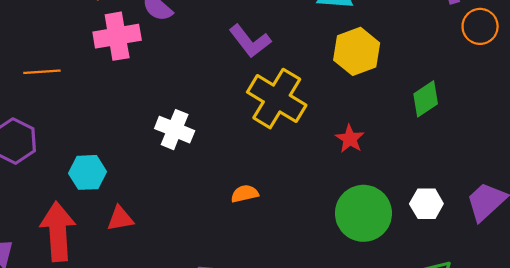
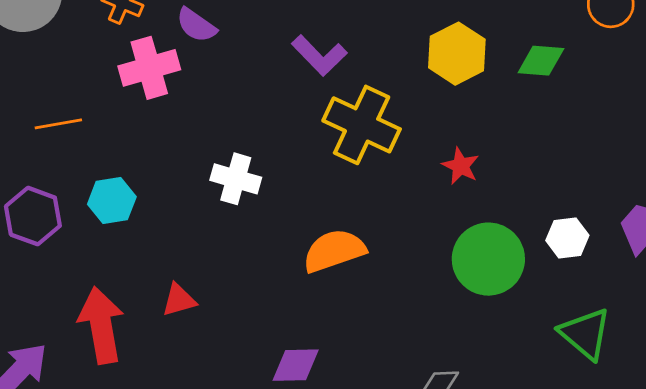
green diamond: (426, 99) -> (541, 61), moved, turned 45
cyan hexagon: (87, 172) -> (112, 201), moved
orange semicircle: (245, 194) -> (334, 251), size x1.8

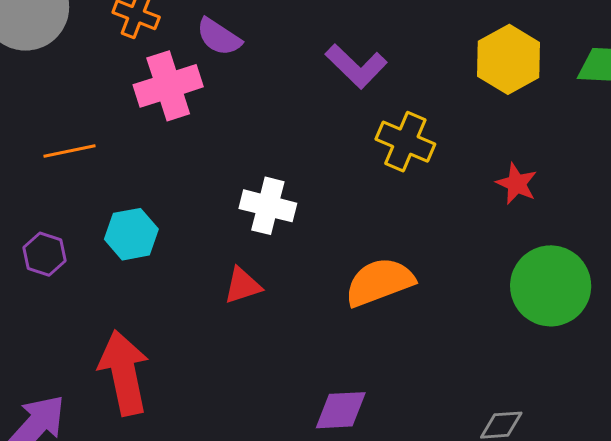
yellow cross: (362, 125) -> (405, 142), size x0.7
purple hexagon: (33, 216) -> (44, 254), size x0.7
red triangle: (179, 300) -> (243, 286), moved

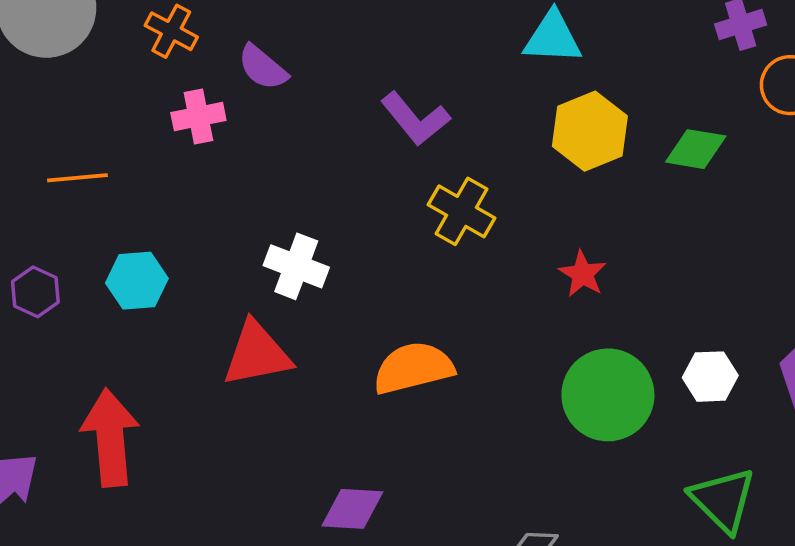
pink cross: (168, 86) -> (198, 116), size x0.7
red triangle: (243, 286) -> (257, 354), size x1.6

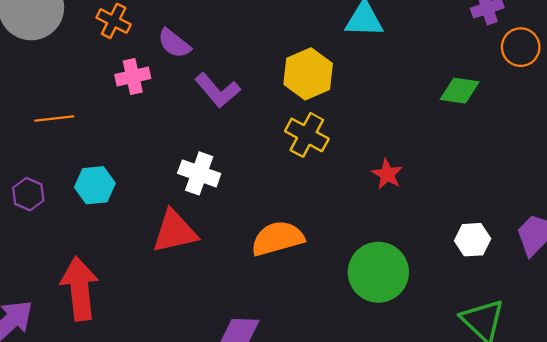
purple L-shape: (415, 119) -> (217, 90), moved
yellow hexagon: (590, 131) -> (308, 74), moved
green circle: (608, 395) -> (378, 272), moved

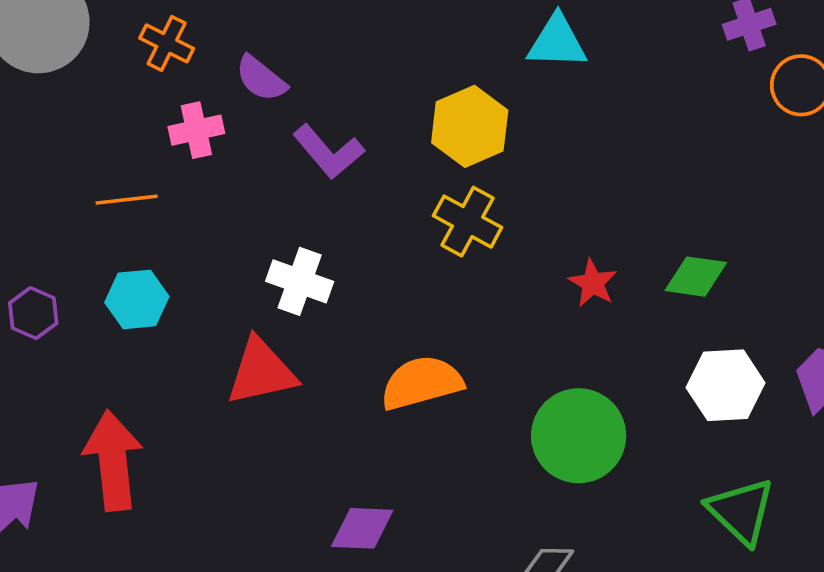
green diamond: (460, 91) -> (696, 277), moved
orange line: (54, 119) -> (127, 200), moved
white hexagon: (473, 240) -> (726, 385), size x1.4

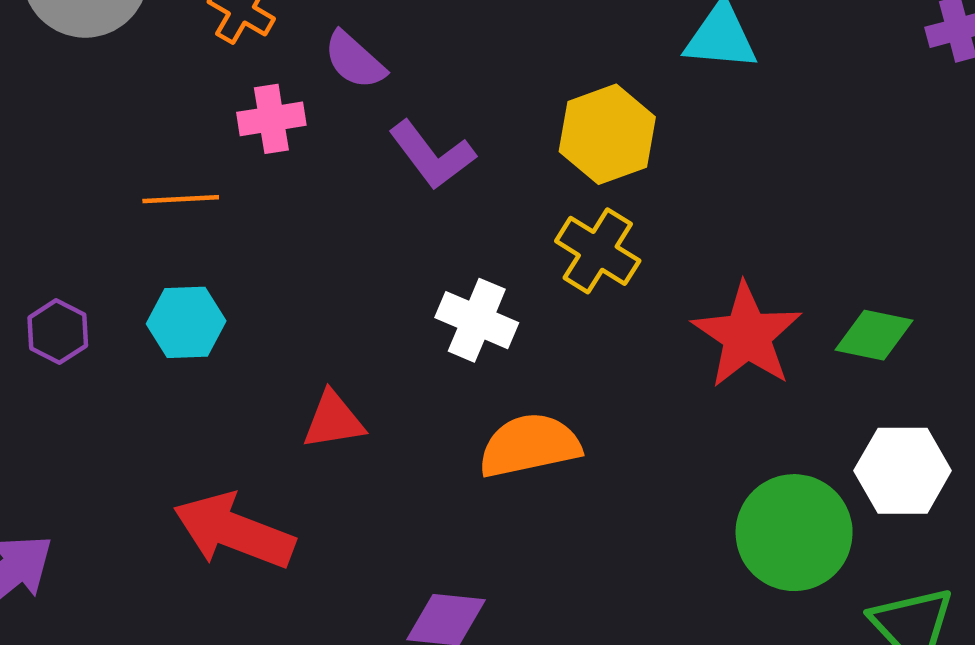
white cross: (300, 281) -> (477, 320), moved
red star: (593, 283) -> (747, 335), size x1.8
red triangle: (261, 372) -> (333, 420), size x0.7
green circle: (579, 436) -> (794, 533), moved
red arrow: (113, 461) -> (234, 531), moved, turned -66

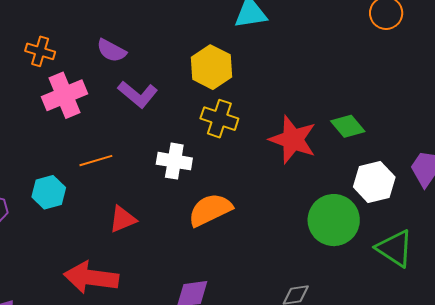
purple semicircle: (355, 60) -> (111, 51), moved
pink cross: (271, 119) -> (64, 95), size x1.5
orange line: (181, 199) -> (96, 161), moved
green diamond: (874, 335) -> (348, 126), turned 52

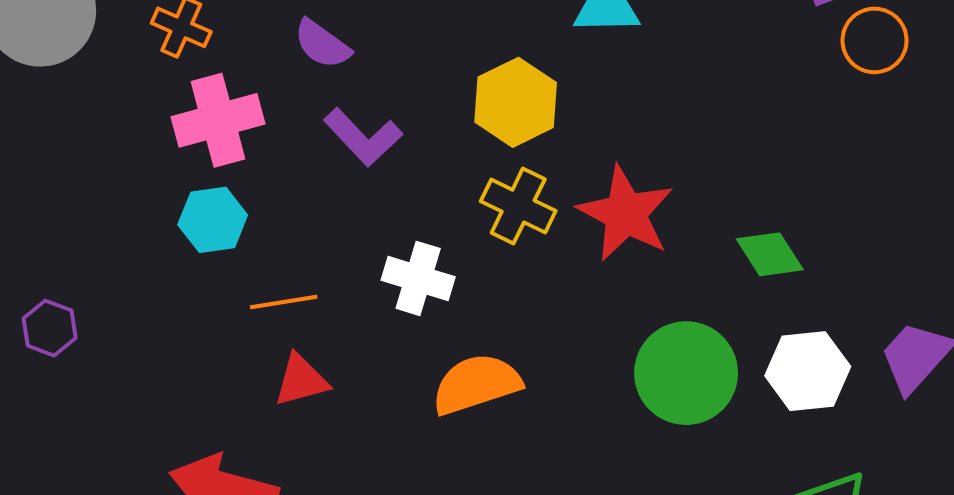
red star: (293, 140) -> (626, 214), moved
orange line: (96, 161) -> (284, 302), moved
cyan hexagon: (49, 192) -> (213, 220), moved
green circle: (334, 220) -> (686, 373), moved

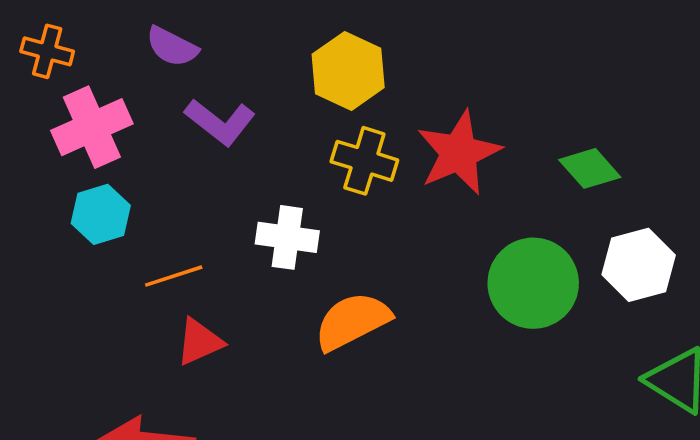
red star: (626, 214) -> (459, 153), turned 30

